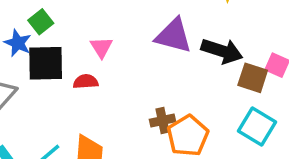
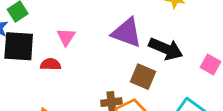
brown square: (253, 78) -> (143, 77), moved

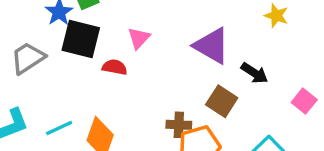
black arrow: (166, 49) -> (254, 73), size x0.7

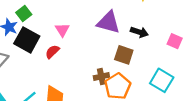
black square: (81, 39) -> (27, 40), turned 30
red semicircle: (115, 67) -> (52, 52), turned -40

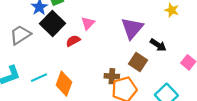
purple triangle: (108, 22) -> (132, 28), turned 40

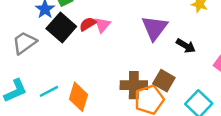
red semicircle: (73, 41) -> (88, 24), moved
brown square: (138, 62) -> (164, 81), moved
brown cross: (112, 76) -> (134, 85), size x1.5

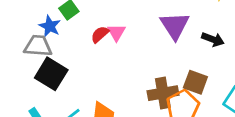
black square: (61, 27) -> (51, 74), moved
gray trapezoid: (24, 43) -> (38, 46), moved, turned 50

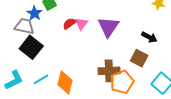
purple triangle: (175, 26) -> (108, 27), moved
brown square: (195, 82) -> (139, 58), moved

